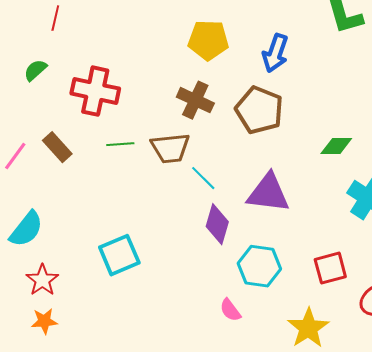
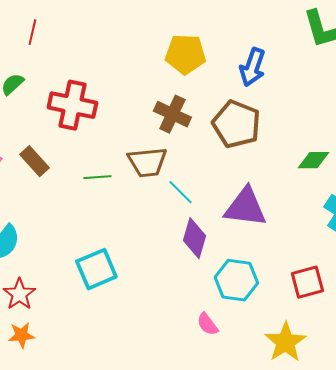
green line: (120, 144) -> (97, 177), moved

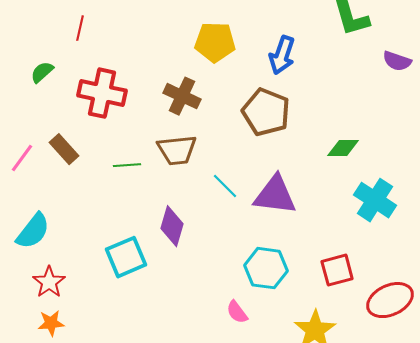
red line: (32, 32) -> (80, 28), moved
brown cross: (172, 114) -> (182, 96), moved
cyan line: (180, 192) -> (225, 186), moved
purple diamond: (194, 238) -> (172, 226), moved

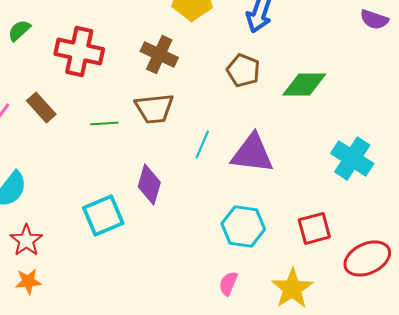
brown pentagon: (266, 112) -> (243, 70), size x0.7
green diamond: (343, 148) -> (304, 84), moved, size x1.4
cyan line: (225, 186) -> (202, 144), turned 68
pink semicircle: (237, 312) -> (228, 283), moved, turned 60

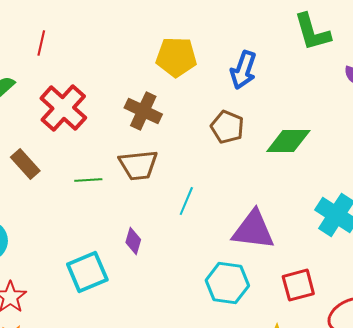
red cross: (79, 51) -> (63, 108), turned 30
purple triangle: (252, 153) -> (253, 230), moved
purple diamond: (149, 184) -> (133, 241), size x0.7

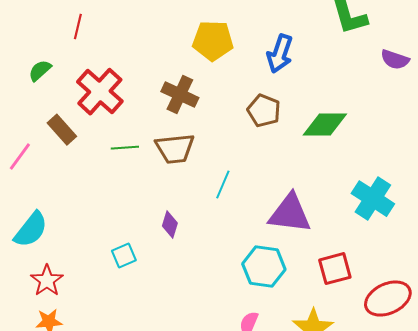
brown rectangle: (25, 164) -> (62, 130), moved
green line: (88, 180) -> (125, 148), moved
cyan square: (87, 272) -> (124, 256), size x0.6

